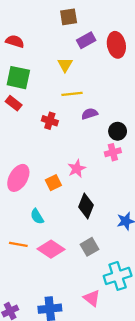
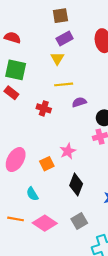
purple rectangle: (86, 40) -> (65, 39), moved

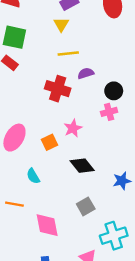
red cross: (44, 108) -> (58, 89), moved, size x1.5
black diamond: (76, 185) -> (82, 166), turned -60
pink diamond: (45, 223) -> (47, 225), moved, turned 45

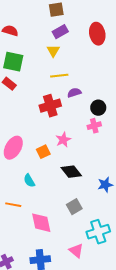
red cross: (58, 89) -> (50, 106), turned -35

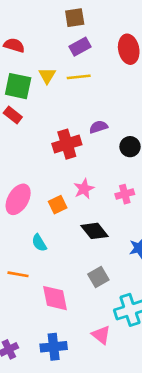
yellow triangle: (53, 51) -> (47, 76), moved
yellow line: (59, 76) -> (79, 77), moved
pink cross: (94, 126) -> (125, 194), moved

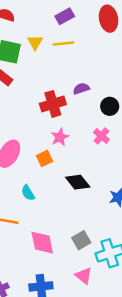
pink star: (84, 189) -> (60, 137), moved
pink cross: (125, 194) -> (101, 136), moved, turned -35
gray square: (98, 277) -> (81, 240), moved

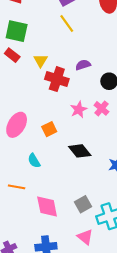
yellow triangle: (35, 42) -> (41, 61), moved
yellow line: (63, 44) -> (67, 24), turned 60
red cross: (53, 104) -> (57, 79), turned 35
pink star: (60, 137) -> (79, 110), moved

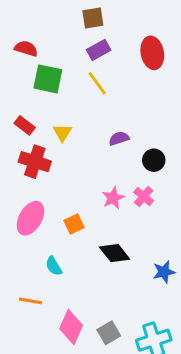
green square: (17, 31) -> (48, 79), moved
red cross: (57, 79) -> (35, 162), moved
gray square: (83, 204) -> (109, 333), moved
pink diamond: (47, 206) -> (71, 327), turned 35

